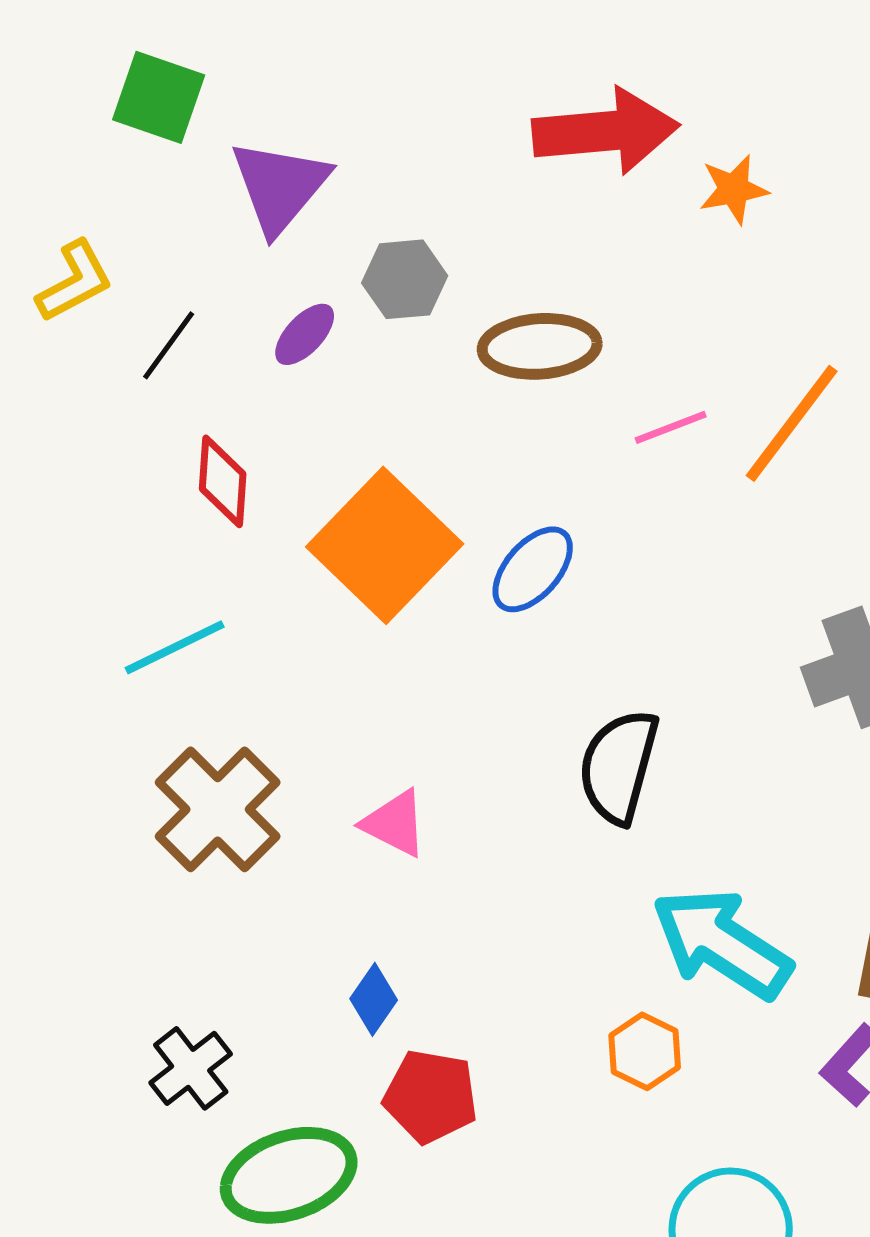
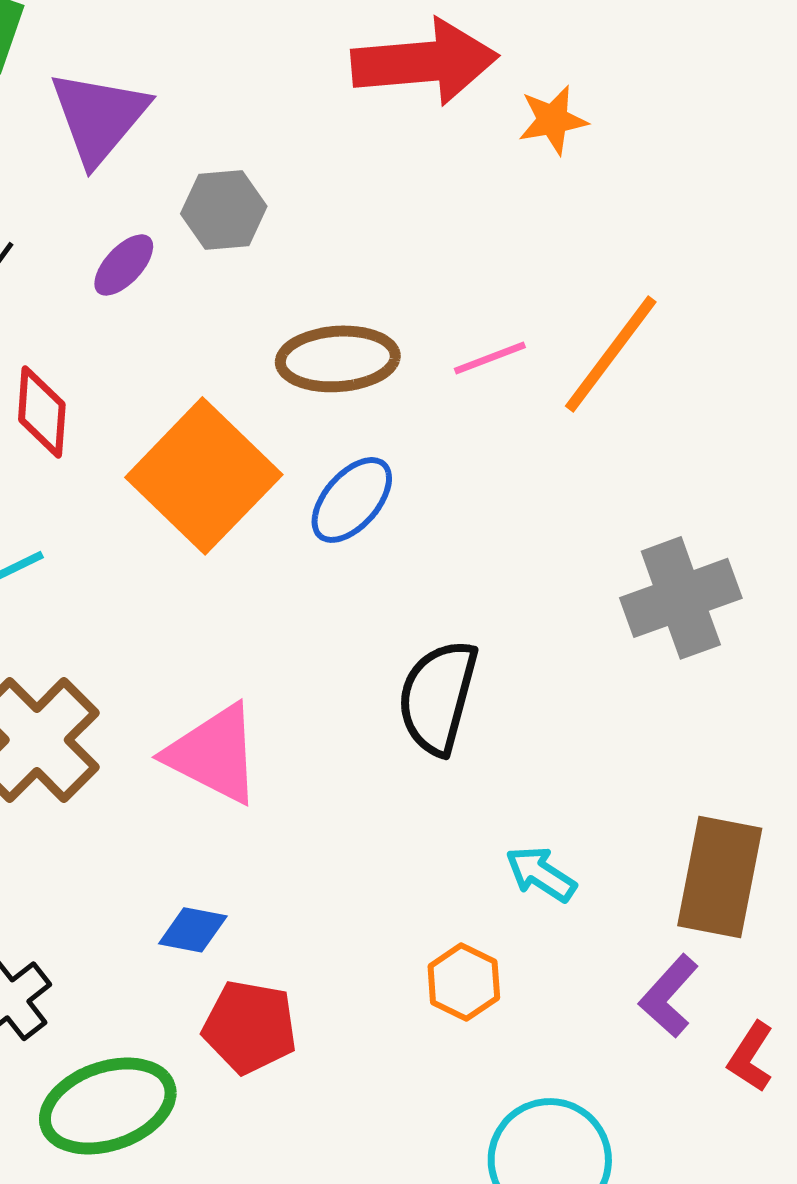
brown ellipse: (540, 346) -> (338, 359), moved
pink triangle: (395, 823) -> (214, 754), size x1.5
cyan arrow: (722, 943) -> (541, 874), size x0.5
blue diamond: (374, 999) -> (193, 930), turned 66

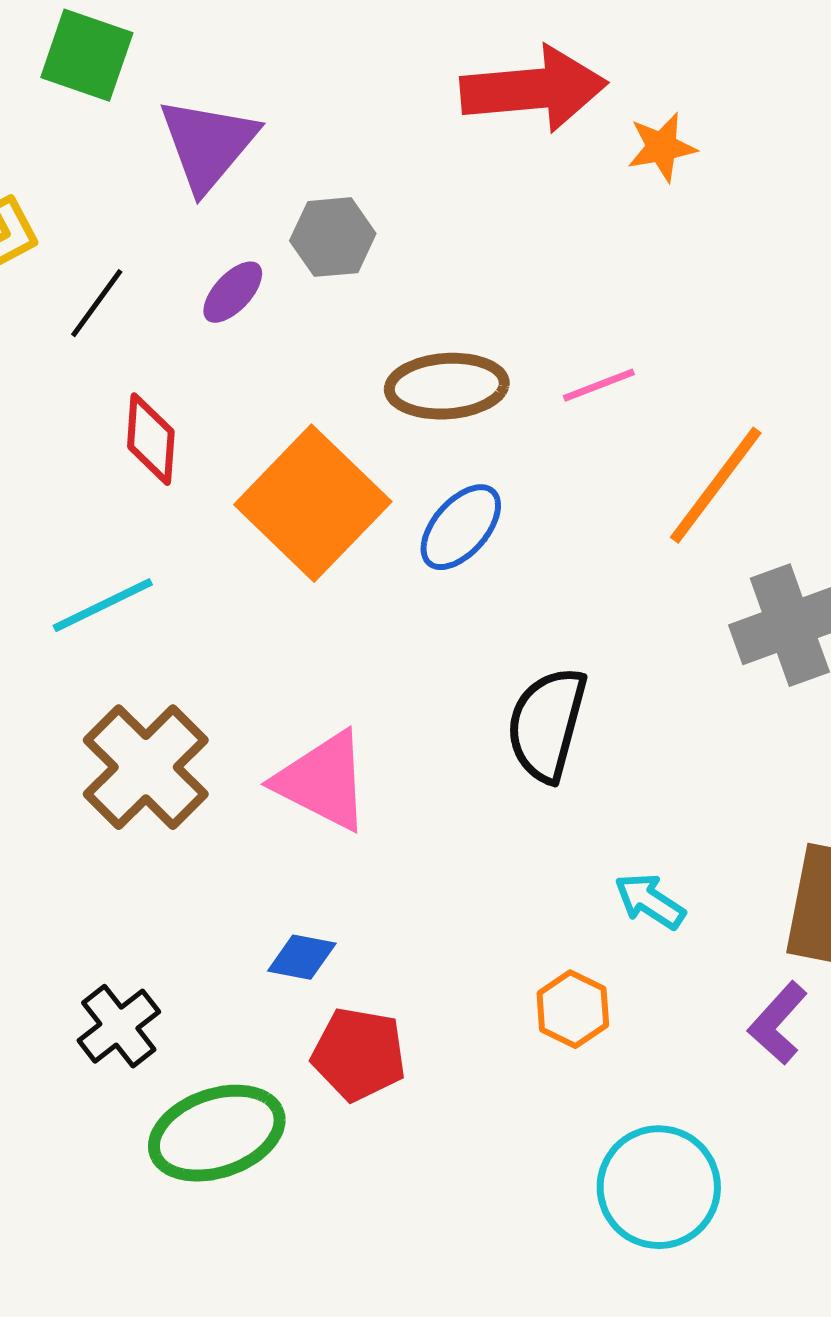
orange line: (611, 354) -> (716, 485), moved

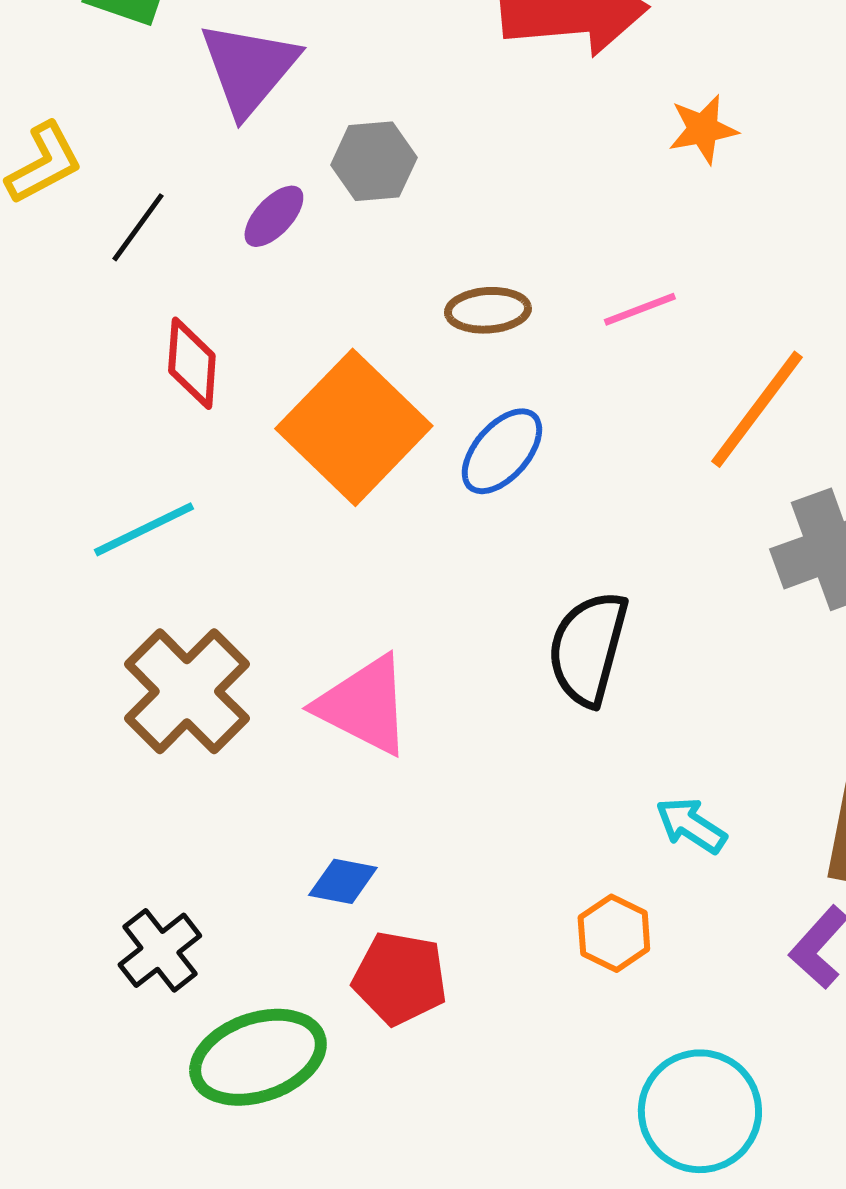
orange star: (662, 147) -> (703, 129), moved
brown ellipse: (447, 386) -> (488, 310), size x0.7

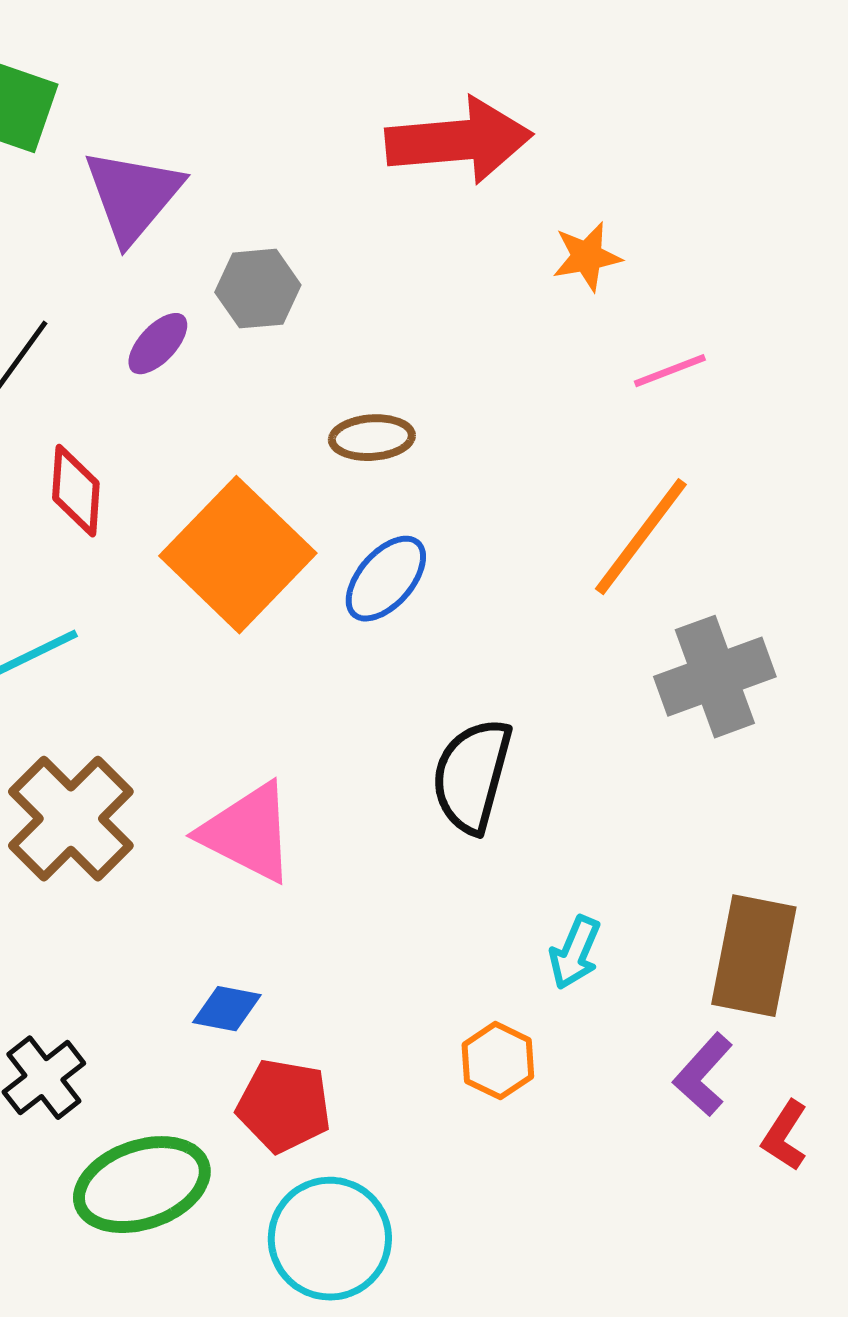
pink line: (640, 309) -> (670, 371), moved
cyan arrow: (691, 825) -> (575, 953), turned -100
cyan circle: (700, 1111) -> (330, 1239), moved

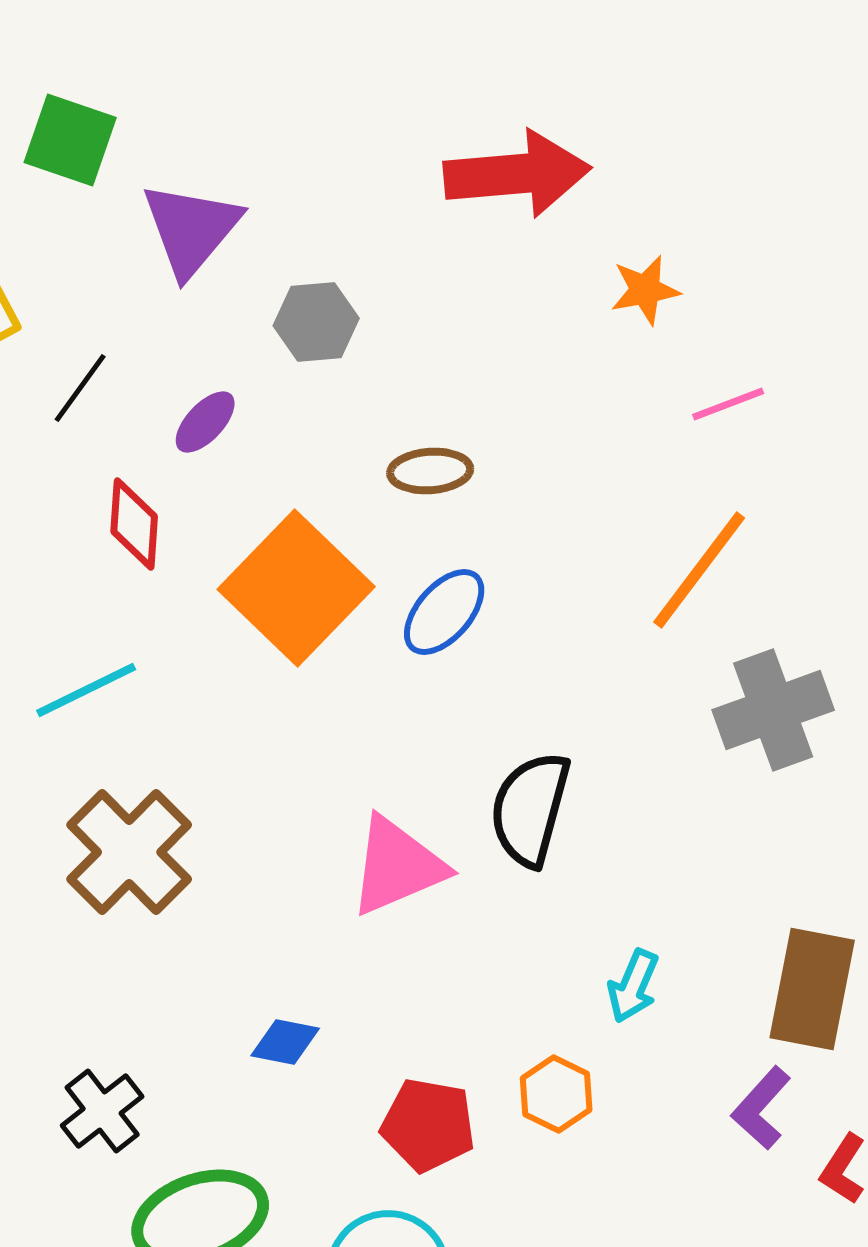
purple ellipse: (158, 344) -> (205, 422), moved
pink triangle: (248, 833) -> (397, 866), moved, turned -50
red pentagon: (284, 1106) -> (428, 1125), moved

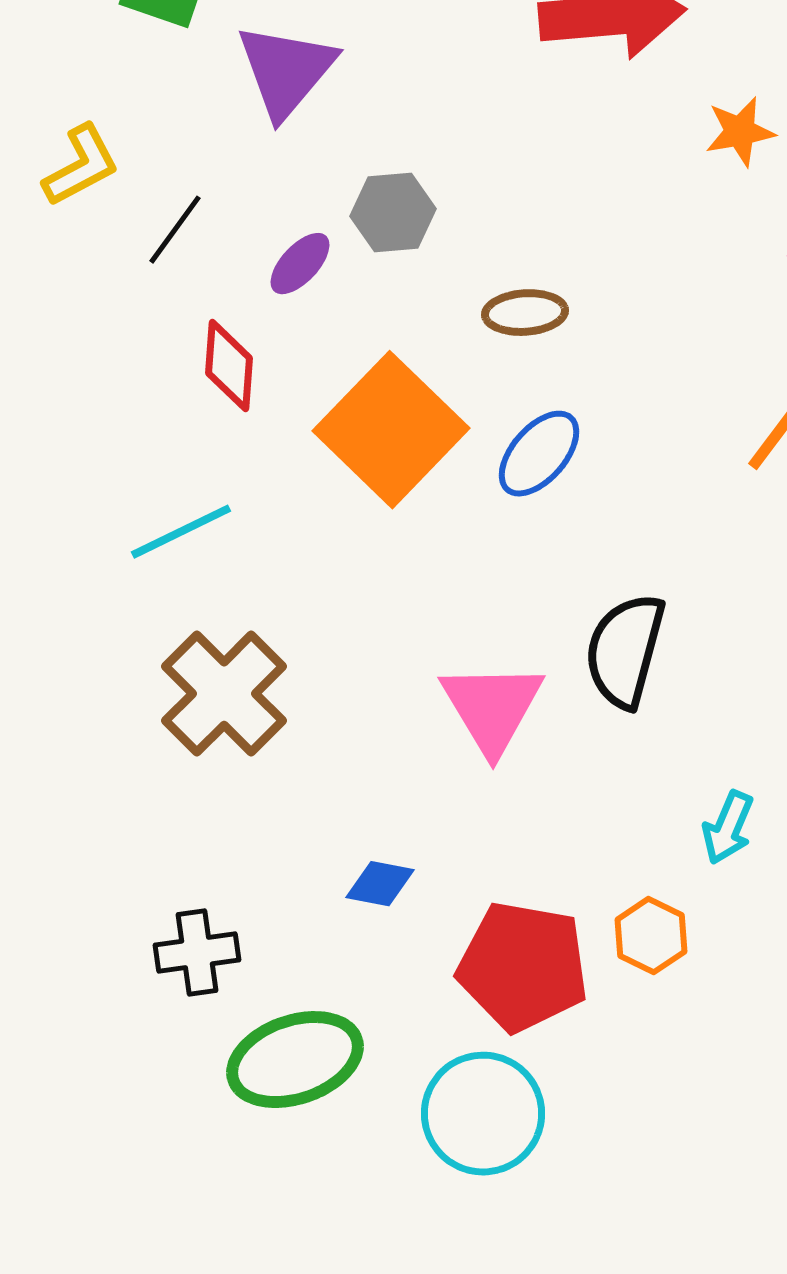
gray hexagon: (316, 322) -> (393, 213), moved
pink triangle: (397, 866) -> (492, 708), turned -38
black cross: (102, 1111) -> (197, 953), turned 30
red pentagon: (428, 1125) -> (523, 967), size x1.4

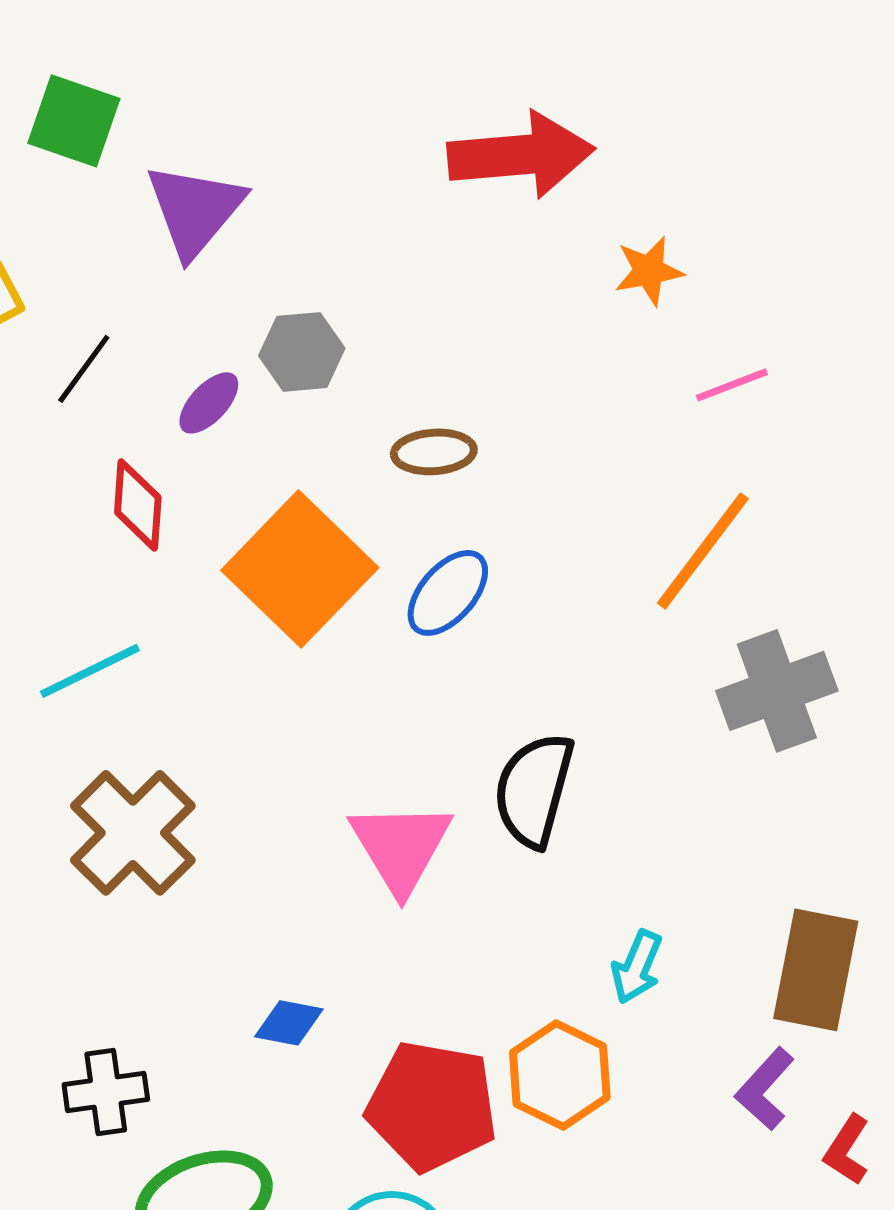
orange hexagon: (651, 936) -> (560, 1075), size x1.4

